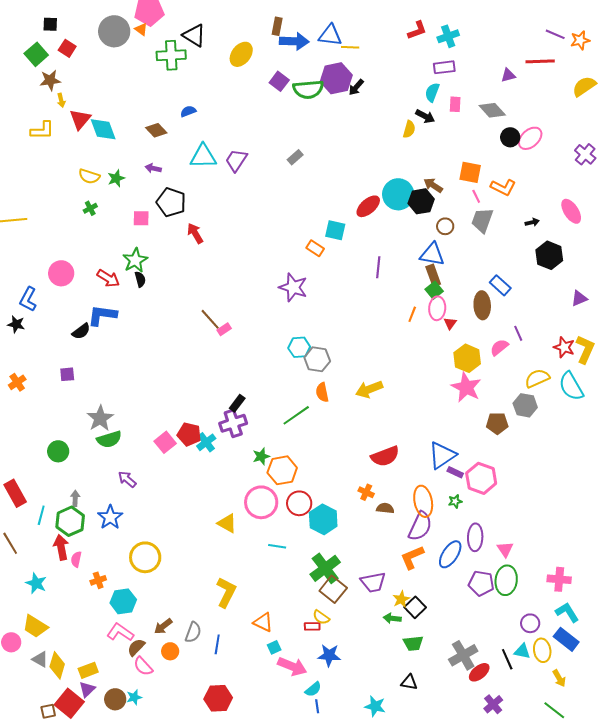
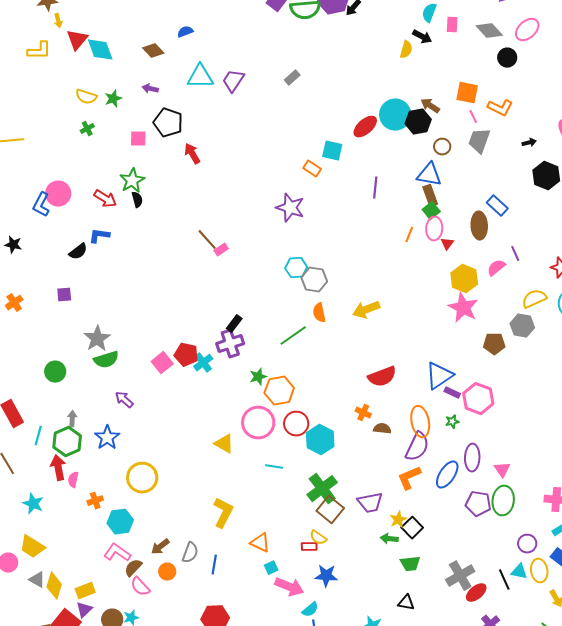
pink ellipse: (530, 138) -> (527, 30), moved
blue L-shape: (28, 299) -> (41, 205), moved
blue L-shape: (102, 315) -> (99, 236), size x0.7

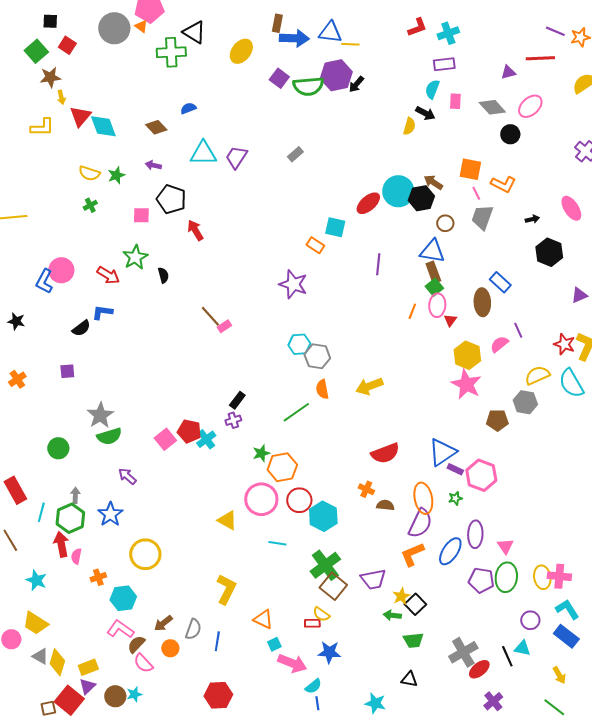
black semicircle: (137, 200) -> (163, 275), moved
purple cross: (230, 344) -> (233, 420), size x0.6
yellow ellipse: (539, 571) -> (542, 577), moved

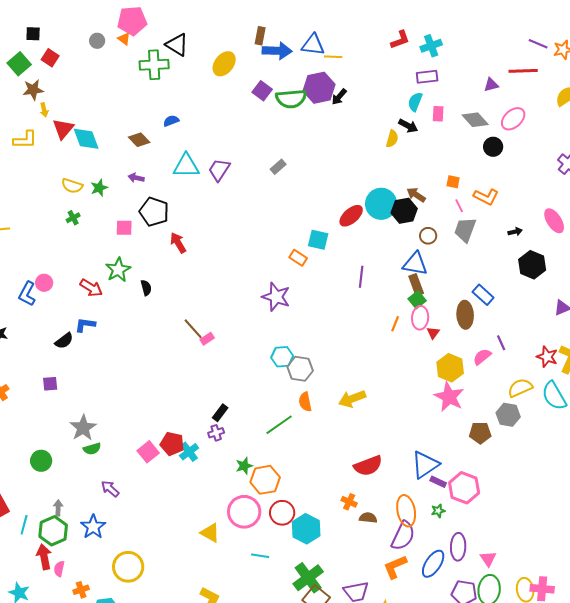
gray circle: (114, 28) -> (97, 41), size x0.5
orange square: (470, 169) -> (453, 182), size x0.6
pink circle: (61, 270) -> (44, 283), size x0.7
green semicircle: (109, 436) -> (92, 449), size x0.7

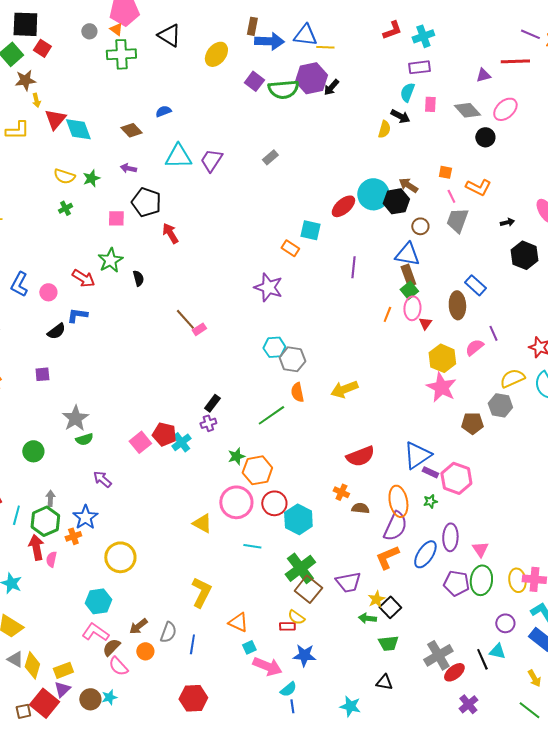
black square: (33, 34) -> (25, 24), size x1.8
green cross: (154, 65) -> (121, 54), moved
pink circle: (44, 283) -> (48, 292), moved
orange cross: (81, 590) -> (73, 536), moved

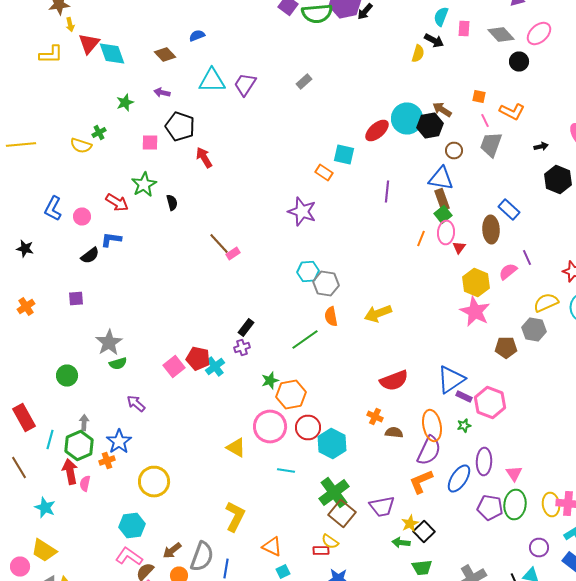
yellow semicircle: (64, 176) -> (81, 146), moved
gray semicircle: (168, 632) -> (202, 556), size x1.4

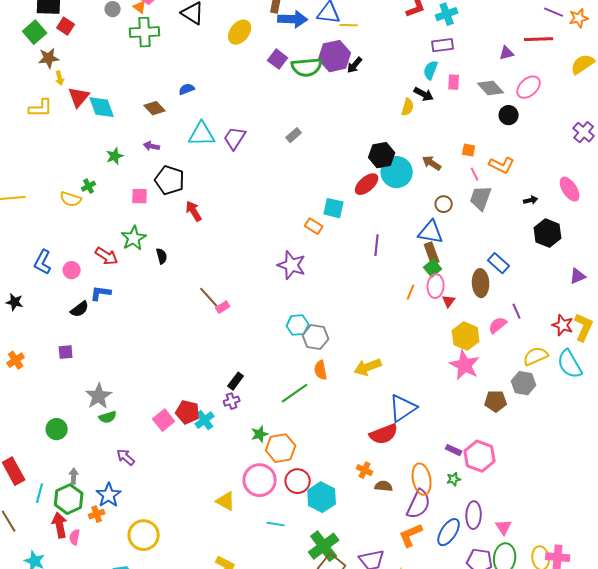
black hexagon: (430, 126) -> (382, 155), moved
blue triangle: (451, 380) -> (403, 408), moved

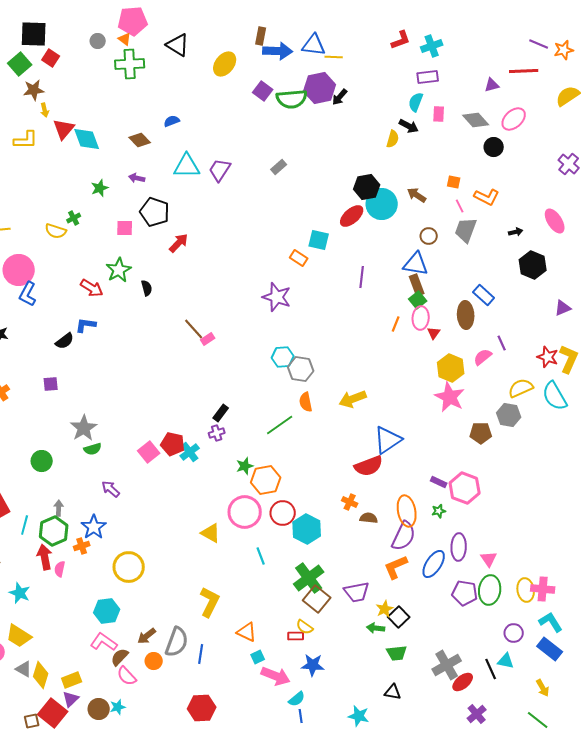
red arrow: (194, 211) -> (179, 243), turned 75
pink circle: (72, 270) -> (19, 270), moved, size x1.8
cyan line: (276, 524) -> (261, 556), turned 60

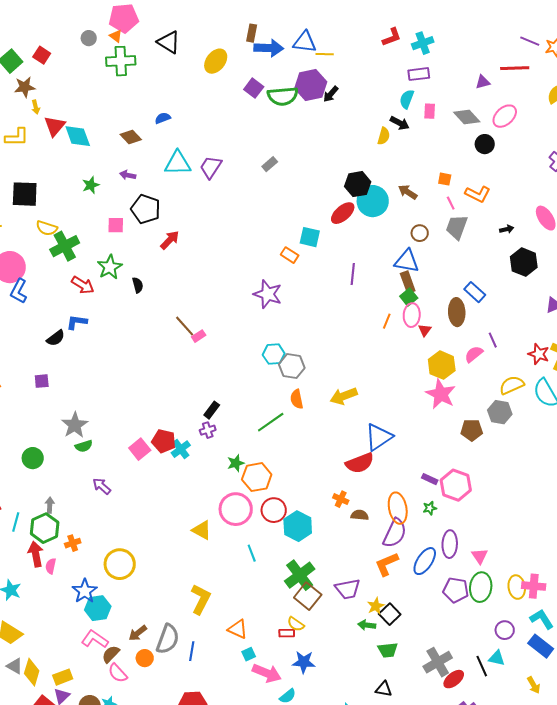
black square: (34, 34) -> (25, 194), moved
green cross: (74, 218) -> (65, 246), moved, size x2.0
blue star: (94, 527) -> (85, 591), moved

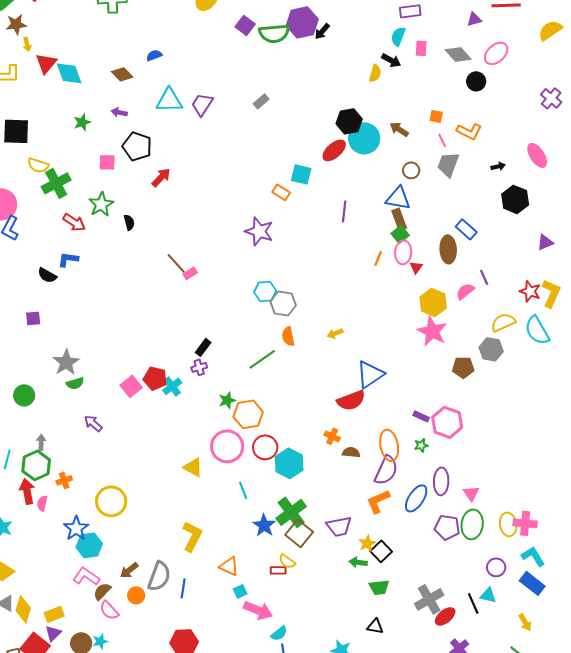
black semicircle: (56, 338) -> (47, 275), turned 66
yellow arrow: (344, 396) -> (335, 333), size x0.6
blue star: (304, 662) -> (264, 525), moved, turned 30

